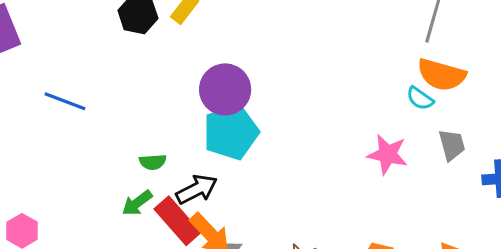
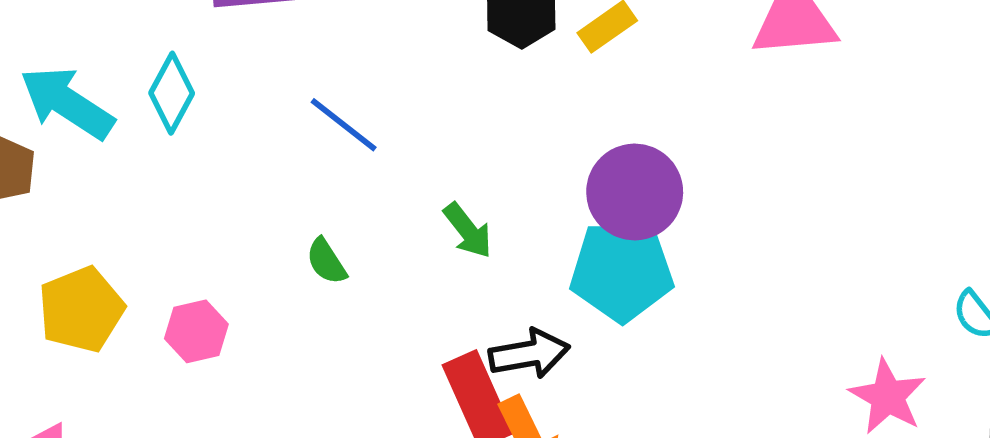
green semicircle: (153, 162) -> (326, 261), moved, turned 44
green arrow: (137, 203) -> (468, 230), moved, turned -108

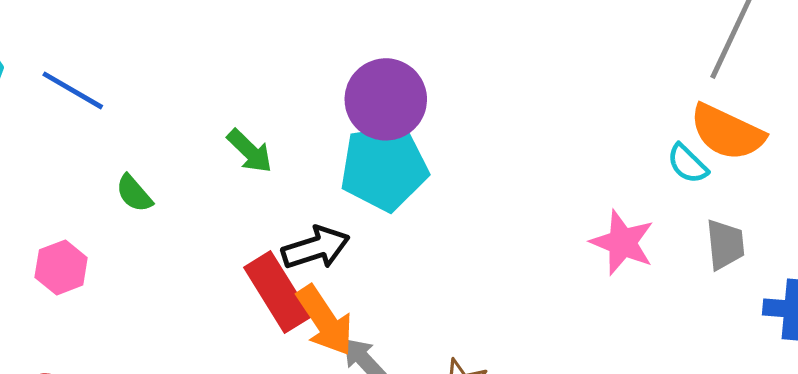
blue line: (344, 125) -> (73, 90), moved
pink hexagon: (196, 331) -> (61, 267), moved

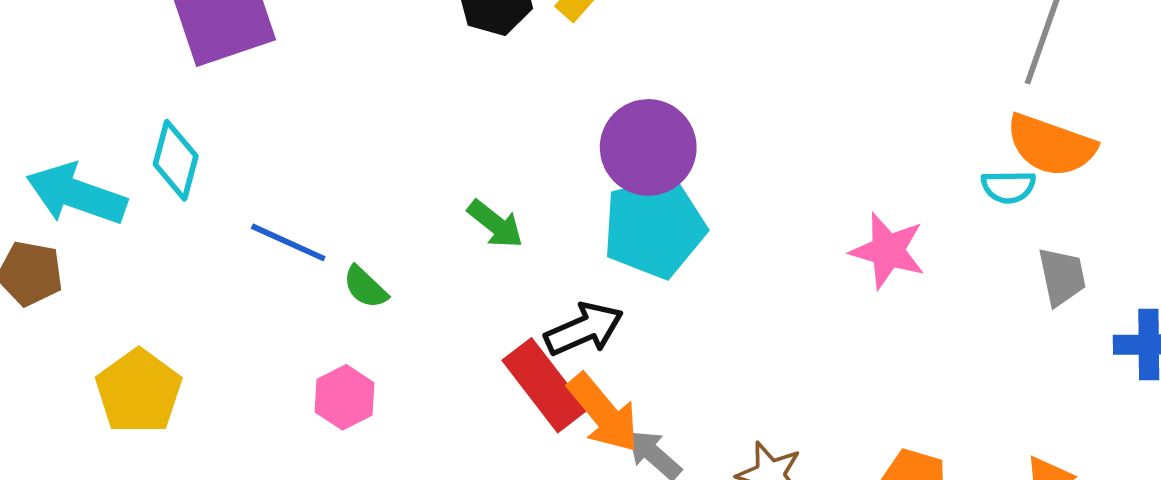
blue line: (73, 90) -> (288, 242), moved
cyan semicircle: (688, 164) -> (1008, 187), turned -39
pink star: (622, 243) -> (888, 251), moved
pink hexagon: (61, 267) -> (344, 397), moved

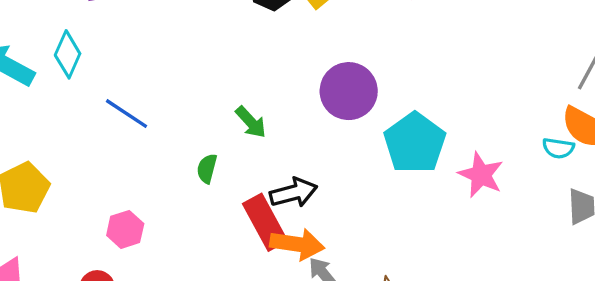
cyan pentagon: (654, 227) -> (415, 143), moved, turned -30
green semicircle: (365, 287) -> (207, 169), moved, turned 52
pink hexagon: (344, 397) -> (125, 229), moved
orange arrow: (603, 413) -> (297, 244), turned -51

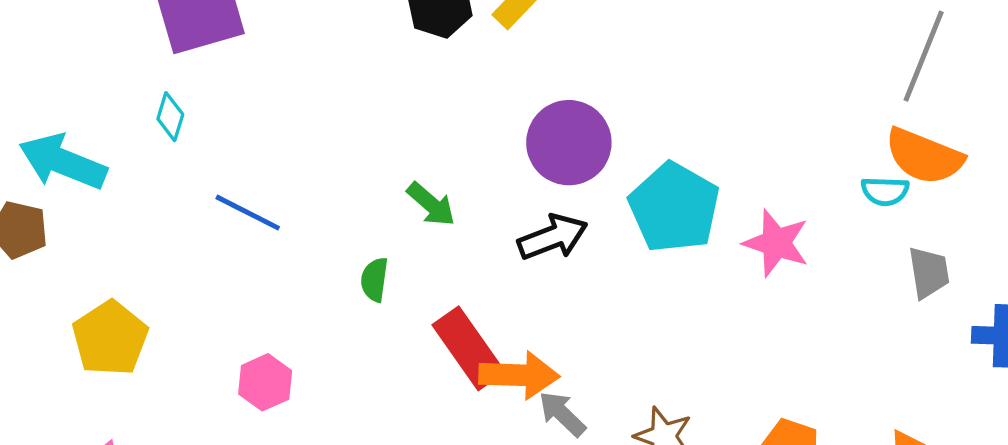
cyan diamond: (68, 54) -> (170, 117), moved, size x0.7
black arrow: (294, 193) -> (553, 237), moved

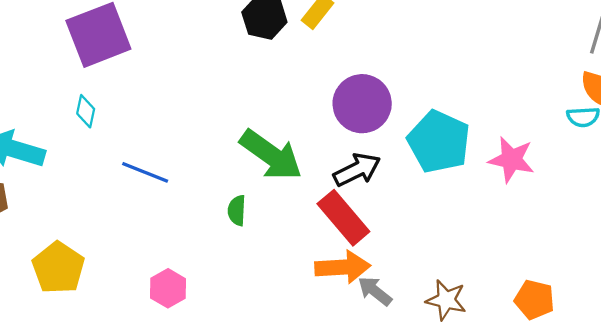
green arrow: (431, 204) -> (271, 155), size x1.8
red rectangle: (468, 348) -> (343, 218), moved

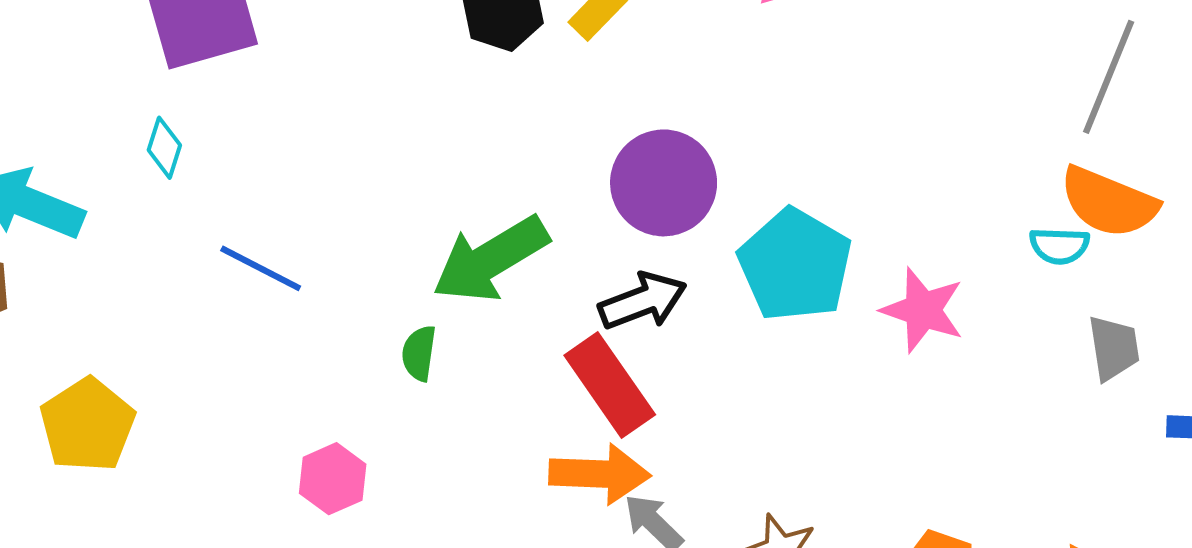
green arrow: (271, 155) -> (491, 259), turned 108
pink hexagon: (168, 288) -> (333, 479), moved

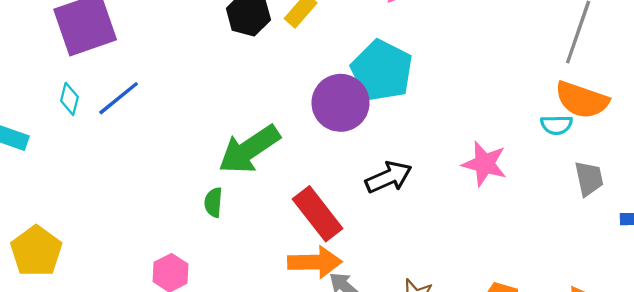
cyan pentagon: (795, 265) -> (382, 71), moved
blue line: (261, 268) -> (119, 98), moved, turned -63
black arrow: (643, 301) -> (389, 177), moved

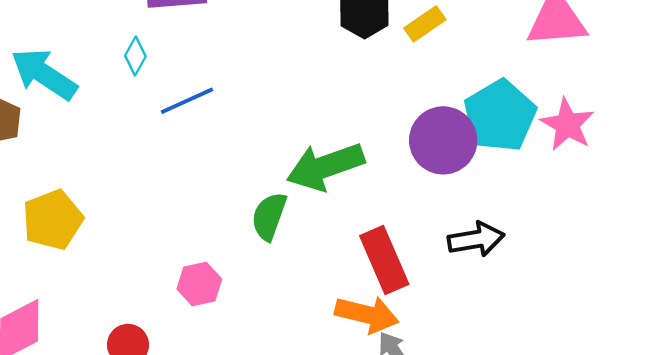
blue line: (119, 98) -> (187, 101), moved
pink star: (485, 164) -> (567, 125), moved
green semicircle: (213, 202) -> (269, 216), size x1.4

